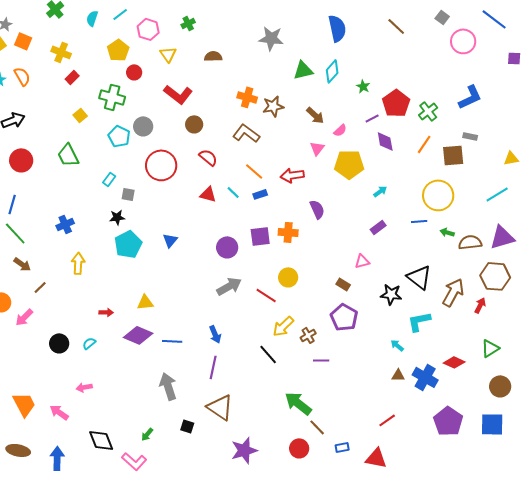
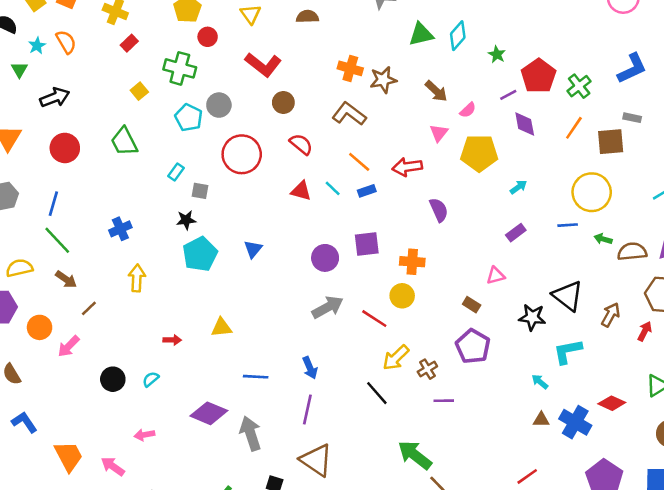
orange cross: (288, 232) -> (412, 262), moved
brown arrow: (453, 292) -> (611, 315), size x0.7
purple diamond: (138, 335) -> (209, 413), moved

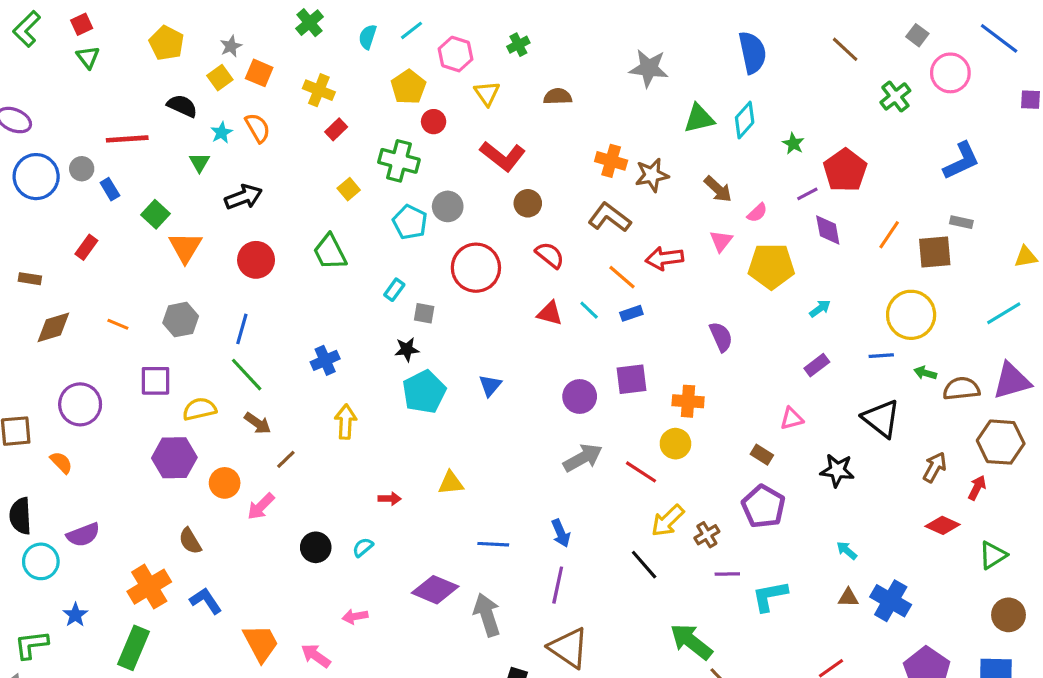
green cross: (579, 86) -> (895, 96), moved
red arrow: (407, 167) -> (664, 258), moved
black triangle: (568, 296) -> (881, 419), moved
cyan L-shape: (568, 351) -> (770, 596), moved
red diamond: (612, 403) -> (943, 525), moved

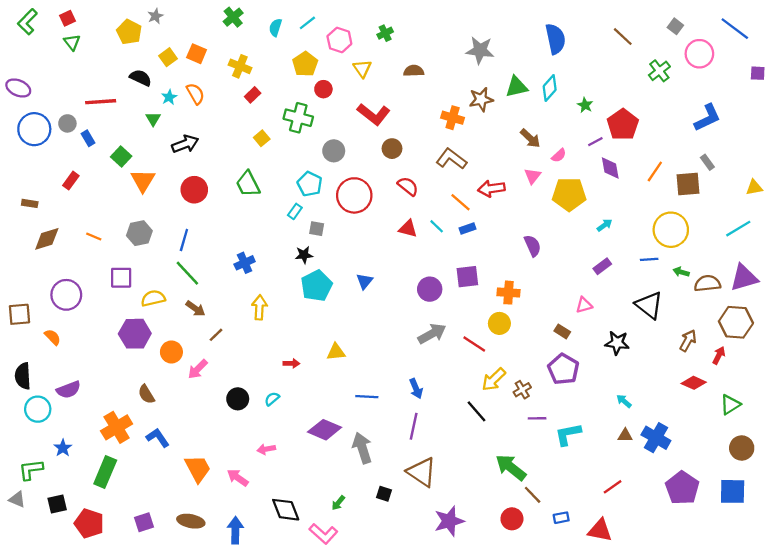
gray star: (231, 46) -> (155, 16), moved
brown star: (652, 175) -> (481, 99), moved
cyan pentagon: (410, 222) -> (310, 184), moved
gray rectangle: (961, 222) -> (707, 162), turned 42

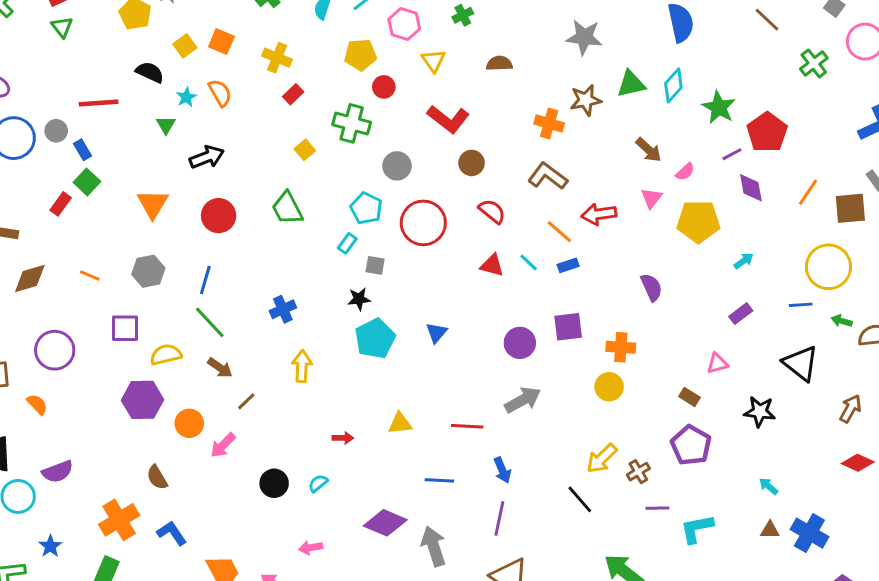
yellow pentagon: (305, 64) -> (360, 55), turned 30
green star: (585, 105) -> (719, 107), size x1.6
green square: (121, 157) -> (87, 182), moved
red line: (474, 344) -> (467, 426), moved, turned -30

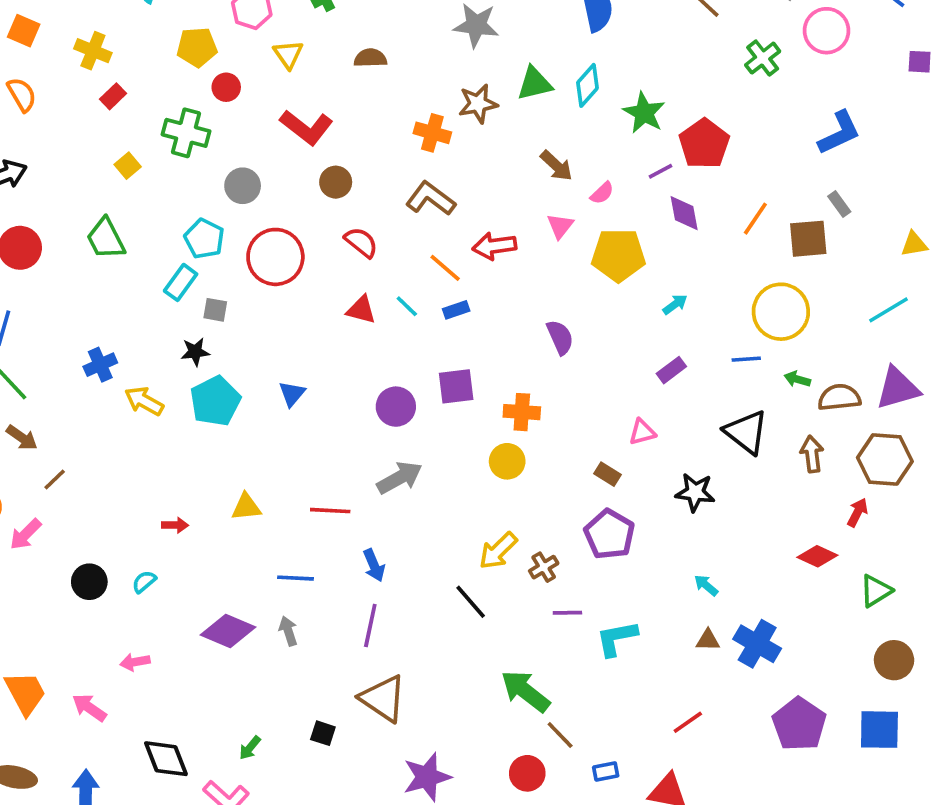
cyan rectangle: (347, 243) -> (181, 282), size x1.4
yellow arrow: (302, 366) -> (144, 401), moved, turned -64
brown arrow: (850, 409) -> (812, 454), moved, turned -36
gray arrow: (434, 546) -> (288, 631), moved, size x0.6

